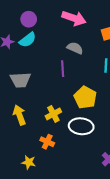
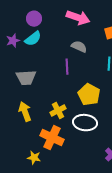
orange cross: (47, 142) -> (52, 138), size x1.6

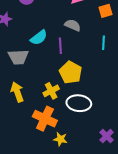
cyan semicircle: (33, 39) -> (39, 38), moved
yellow pentagon: (89, 95) -> (71, 72), moved
yellow star: (34, 158) -> (60, 139), moved

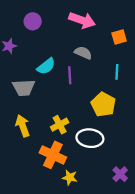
yellow pentagon: (71, 72) -> (103, 104), moved

